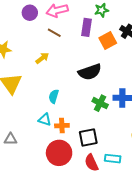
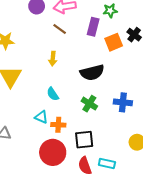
yellow arrow: (42, 58) -> (53, 59), moved, turned 128
cyan semicircle: (54, 96) -> (53, 94), turned -56
green cross: (100, 103) -> (89, 104), moved

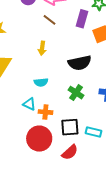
cyan semicircle: (53, 94) -> (41, 82), turned -64
cyan rectangle: (107, 164) -> (93, 132), moved
red semicircle: (85, 166) -> (70, 152), turned -114

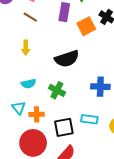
green cross: (76, 93) -> (57, 90), moved
cyan triangle: (29, 104) -> (19, 108), turned 32
cyan rectangle: (93, 132) -> (89, 119), moved

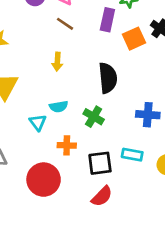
black semicircle: (67, 59) -> (108, 78), turned -80
cyan triangle: (19, 108) -> (38, 122), moved
red circle: (33, 143) -> (44, 180), moved

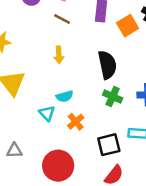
green cross: (94, 117) -> (113, 97), moved
orange cross: (67, 145) -> (76, 122), moved, turned -35

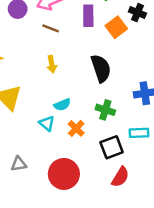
green cross: (113, 97) -> (105, 110), moved

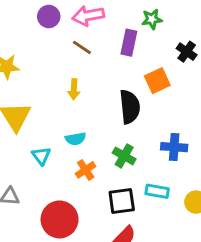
orange square: (116, 27) -> (157, 81), moved
cyan triangle: (47, 123) -> (41, 156), moved

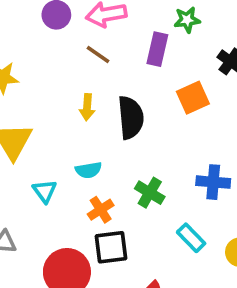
black semicircle: (130, 107) -> (131, 118), moved
cyan rectangle: (157, 191) -> (191, 238), turned 35
black square: (122, 201) -> (111, 247), moved

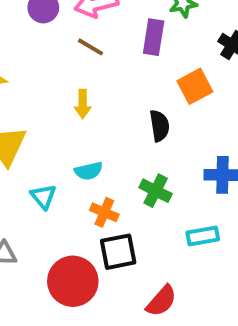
black semicircle: (131, 118) -> (159, 126), moved, size x0.7
orange cross: (101, 210) -> (104, 212), turned -30
cyan rectangle: (191, 238) -> (203, 236), turned -52

